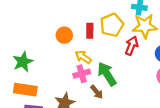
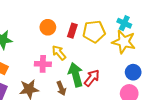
red arrow: (132, 46) -> (92, 78), moved
pink cross: (82, 74) -> (43, 64), moved

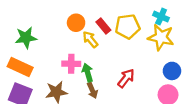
red rectangle: (72, 31) -> (103, 26), turned -56
yellow arrow: (59, 53) -> (90, 39), moved
green arrow: (76, 75) -> (88, 73), moved, size x0.7

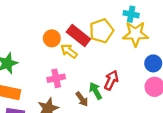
red rectangle: (103, 26) -> (78, 36), size x1.5
green arrow: (88, 73) -> (96, 91), moved

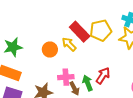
orange circle: (52, 38) -> (50, 50), moved
pink cross: (56, 78) -> (66, 77), moved

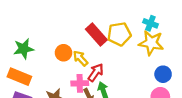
yellow arrow: (69, 44) -> (80, 58), moved
red arrow: (103, 76) -> (96, 73), moved

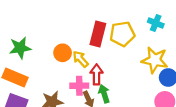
red rectangle: (96, 35) -> (98, 34), turned 55
yellow star: (151, 43) -> (155, 60), moved
red arrow: (96, 73) -> (97, 74), turned -36

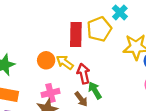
cyan cross: (156, 23) -> (120, 12), moved, turned 35
pink cross: (79, 86) -> (50, 93), moved

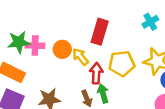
yellow pentagon: (99, 29) -> (122, 64), moved
pink cross: (50, 93) -> (35, 46), moved

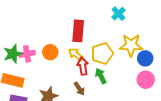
yellow arrow: (80, 57) -> (76, 54), moved
green arrow: (103, 94) -> (101, 76), moved

